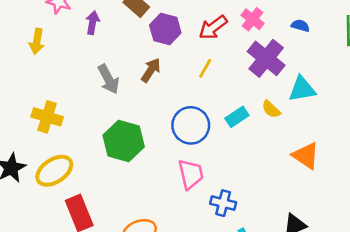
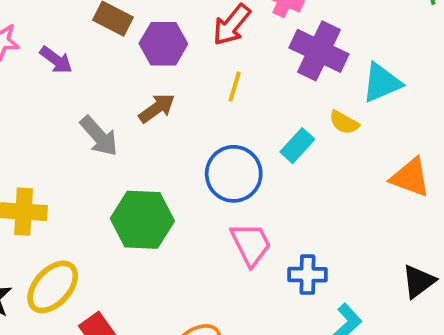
purple arrow: (93, 23) -> (56, 60), turned 130
brown arrow: (151, 70) -> (157, 108), turned 35

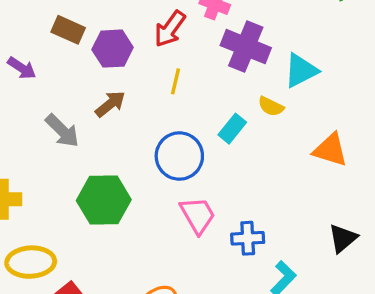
yellow ellipse: (53, 287) -> (31, 262), turned 48

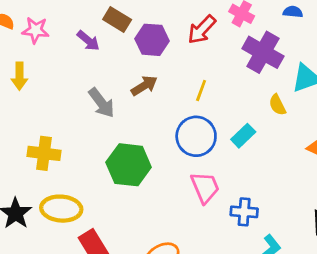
purple arrow: (22, 68) -> (88, 41), moved
yellow line: (176, 81) -> (201, 91), moved
yellow semicircle: (271, 106) -> (277, 105), turned 30
cyan rectangle: (232, 129) -> (243, 136), moved

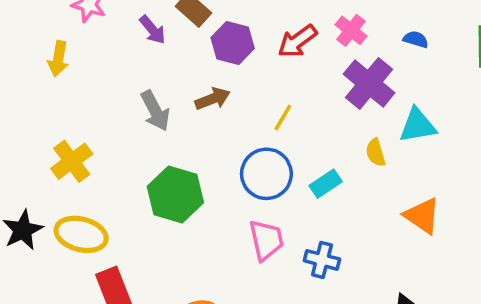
yellow cross: (44, 153) -> (72, 161), turned 36
blue cross: (244, 212) -> (322, 260), moved

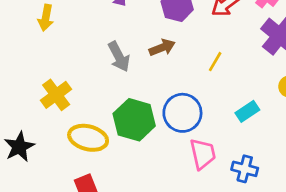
blue circle: (266, 174) -> (182, 113), moved
yellow ellipse: (81, 234) -> (88, 138), moved

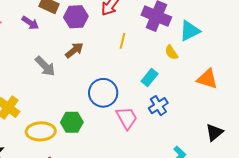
yellow line: (215, 62) -> (122, 41), moved
green hexagon: (134, 120) -> (72, 122), moved, size x0.7
blue cross: (245, 169) -> (158, 106), moved, turned -30

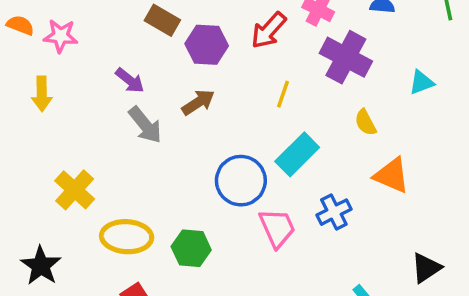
purple arrow: (30, 23) -> (130, 80), moved
cyan triangle: (190, 31) -> (421, 82), moved, size x0.7
cyan rectangle: (150, 78) -> (297, 154), moved, size x1.4
orange triangle: (207, 79) -> (392, 175), moved
green hexagon: (72, 122) -> (191, 248), moved

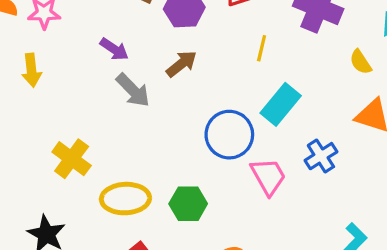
yellow semicircle: (366, 122) -> (361, 62), moved

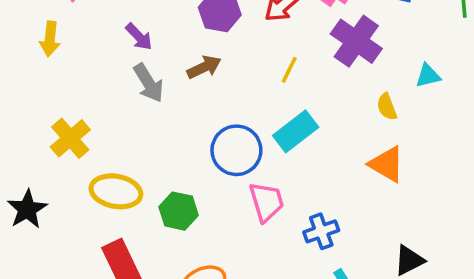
blue cross: (321, 156) -> (321, 231), moved

